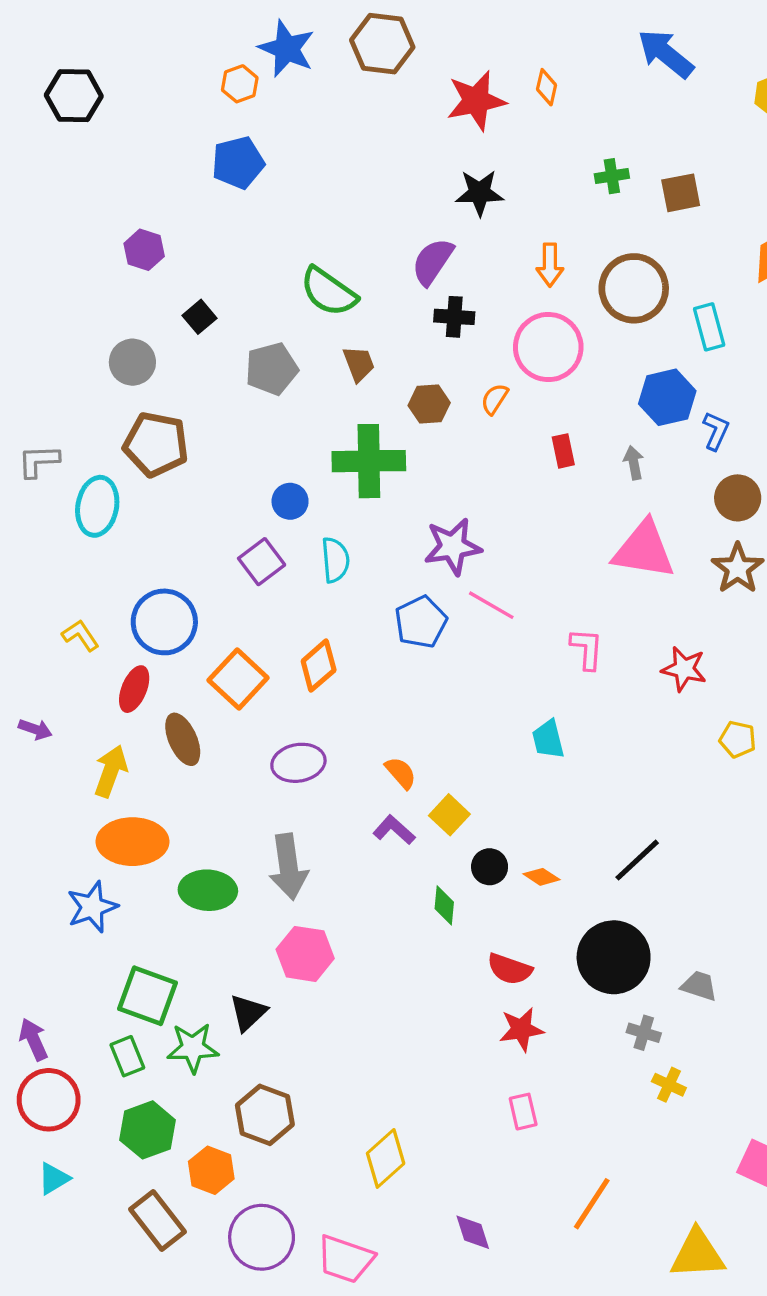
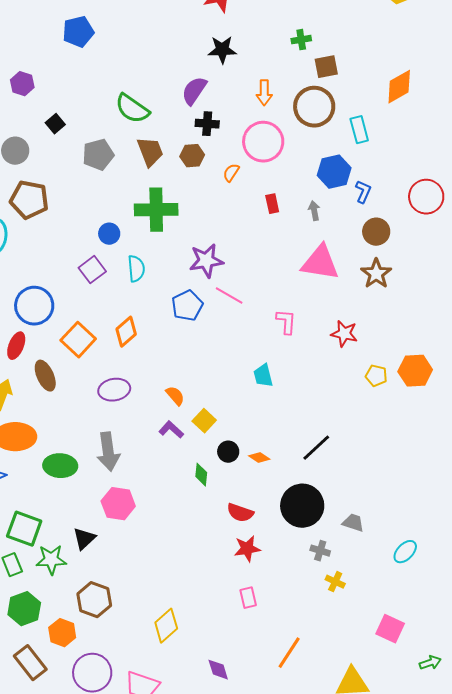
brown square: (681, 193) -> (326, 67), moved
brown trapezoid: (359, 364) -> (150, 152), size x1.4
brown hexagon: (429, 404) -> (192, 156), moved

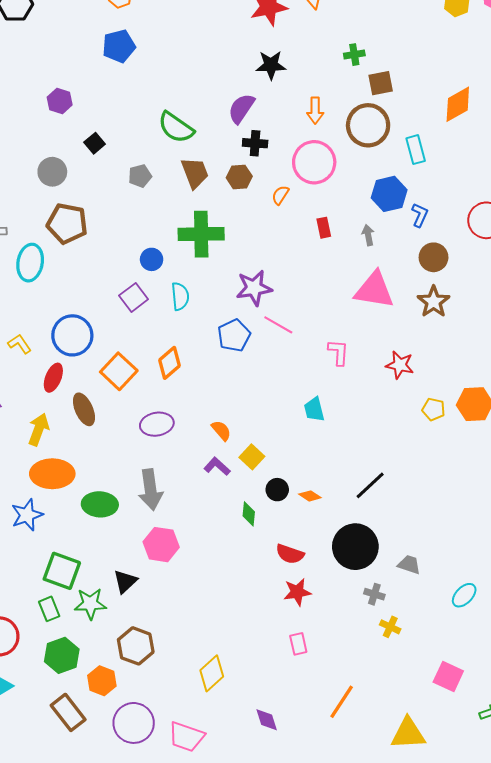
gray pentagon: (98, 155) -> (140, 176), size x0.7

